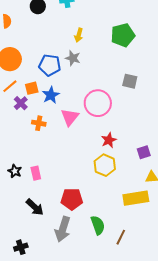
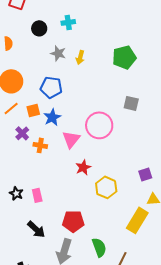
gray star: (73, 58) -> (58, 53), moved
purple cross: (21, 103) -> (22, 133), moved
red star: (109, 140) -> (83, 167), moved
yellow rectangle: (136, 198) -> (137, 220), turned -50

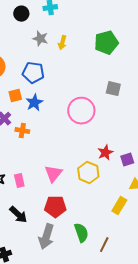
pink triangle: (71, 139) -> (53, 174), moved
red star: (83, 167) -> (105, 153), moved
yellow rectangle: (137, 220) -> (119, 206), size x0.7

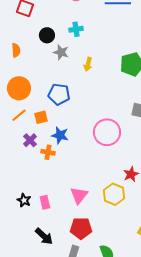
gray star: (40, 39) -> (61, 52), moved
blue star: (34, 103) -> (60, 135), moved, turned -30

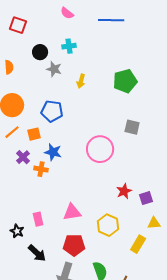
yellow hexagon: (114, 194) -> (108, 225), moved
pink triangle: (79, 195) -> (72, 212), turned 42
black star: (24, 200) -> (17, 231), moved

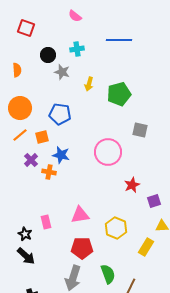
blue line: (111, 20) -> (119, 40), moved
green pentagon: (125, 81) -> (119, 94), moved
red star: (124, 191) -> (132, 185), moved
black arrow: (37, 253) -> (26, 256), moved

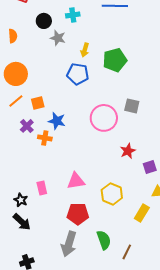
blue pentagon: (60, 114) -> (78, 74), moved
gray square: (140, 130) -> (132, 106), moved

